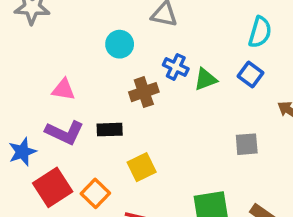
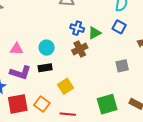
cyan circle: (120, 44) -> (47, 48), moved
brown cross: (144, 92) -> (80, 49), moved
red square: (53, 187) -> (18, 104), turned 30

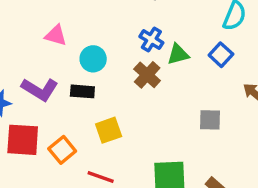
pink triangle: (17, 49) -> (56, 35), moved
brown cross: (80, 49) -> (147, 75), turned -35

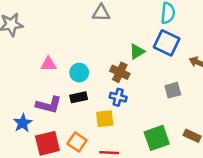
blue cross: (151, 40) -> (118, 97), moved
blue square: (221, 55) -> (167, 43), size x1.5
yellow square: (109, 130) -> (105, 119), turned 30

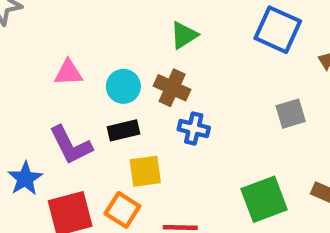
green triangle: (137, 52) -> (184, 35), moved
brown cross: (120, 72) -> (172, 88), moved
purple L-shape: (49, 105) -> (71, 145), turned 50
yellow square: (105, 119) -> (145, 171), moved

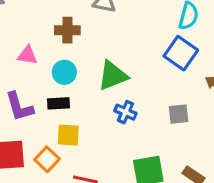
green triangle: (184, 35) -> (113, 76), moved, size x1.5
brown cross: (172, 88) -> (67, 30), moved, turned -35
blue cross: (194, 128) -> (125, 112), moved

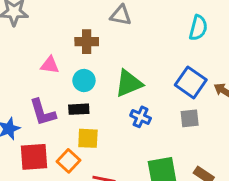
blue square: (181, 53) -> (191, 82), moved

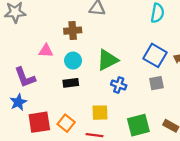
purple L-shape: (43, 112) -> (25, 77), moved
yellow square: (88, 138) -> (100, 113), moved

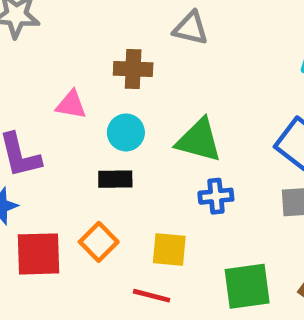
green triangle: (107, 60) -> (199, 140), turned 35
blue cross: (119, 85) -> (216, 196), turned -32
orange square: (66, 123) -> (99, 242), moved

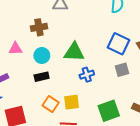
orange square: (99, 242) -> (51, 104), moved

